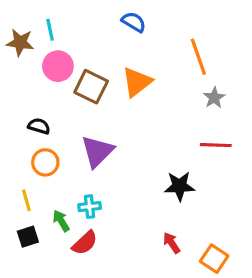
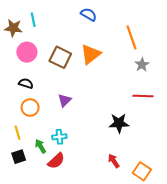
pink circle: (58, 66) -> (27, 52), moved
purple triangle: (97, 151) -> (65, 100), size x0.6

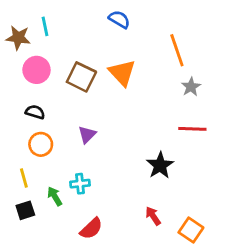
orange triangle: (91, 54) -> (122, 73), turned -35
black star: (119, 123) -> (160, 165), turned -30
red semicircle: (56, 161) -> (91, 229), moved

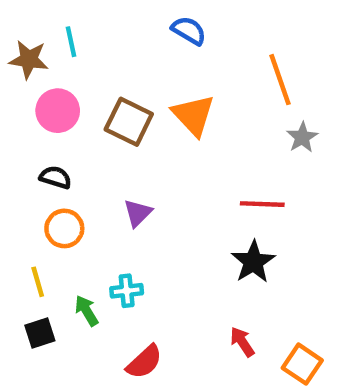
red line: (192, 129) -> (262, 204), moved

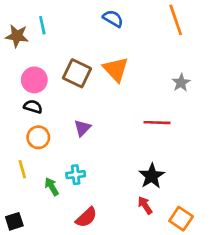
orange line: (280, 80) -> (176, 20), moved
pink circle: (58, 111) -> (34, 80), moved
black star: (253, 262) -> (152, 176), moved
black square: (40, 333) -> (14, 221), moved

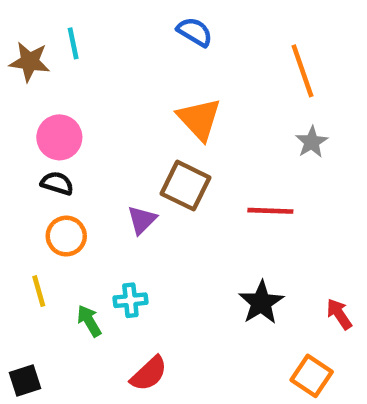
orange line: (176, 20) -> (302, 71), moved
brown square: (77, 73) -> (186, 186), moved
red arrow: (145, 205) -> (339, 314), moved

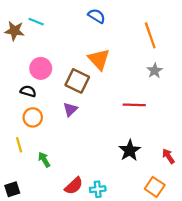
cyan line: (73, 43) -> (36, 22), turned -56
pink circle: (59, 137) -> (41, 68), moved
brown square: (186, 186) -> (77, 81), moved
cyan cross: (130, 300) -> (98, 189), moved

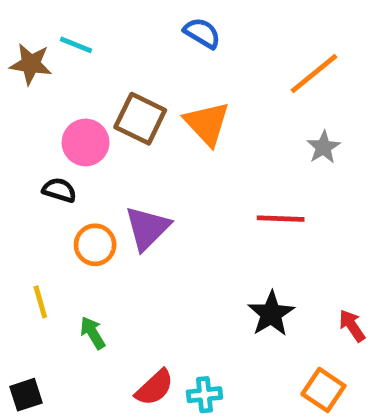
orange line: (150, 35) -> (314, 73), turned 70
brown square: (77, 81) -> (140, 119), moved
purple triangle: (70, 109) -> (147, 228), size x1.5
orange circle: (33, 117) -> (95, 245), moved

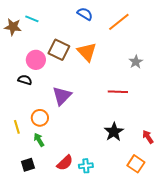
orange line: (314, 73) -> (119, 22), moved
orange circle: (95, 245) -> (40, 118), moved
black square: (26, 395) -> (28, 165), moved

